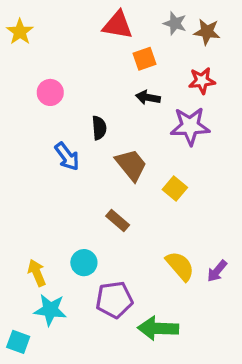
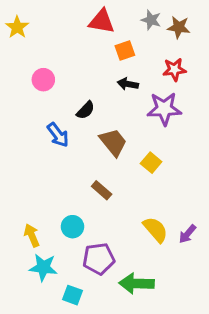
black semicircle: (99, 128) -> (86, 110), turned 48
cyan square: (18, 342) -> (72, 295), moved

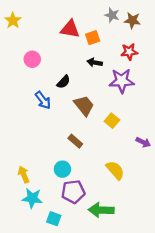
red triangle: (102, 21) -> (70, 29), moved
cyan circle: (72, 227) -> (62, 169), moved
purple arrow: (187, 234) -> (143, 142), moved, turned -104

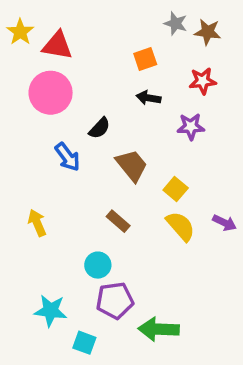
red triangle: (70, 29) -> (57, 45), moved
pink circle: (32, 59) -> (51, 93), size x1.6
purple star: (122, 81) -> (191, 127), size x0.7
yellow semicircle: (115, 170) -> (181, 226), moved
yellow arrow: (24, 175) -> (37, 223), moved

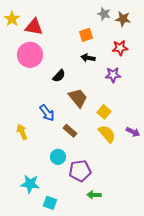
blue arrow: (67, 157) -> (47, 113), moved
purple pentagon: (115, 300) -> (80, 171), moved
green arrow: (159, 329) -> (94, 195), size x0.6

